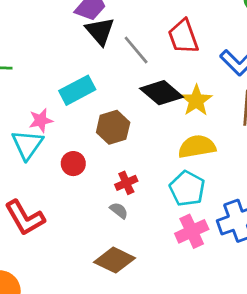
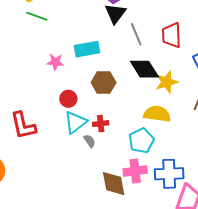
cyan triangle: (27, 145) -> (75, 122), moved
brown diamond: (114, 260) -> (114, 184), moved, turned 36

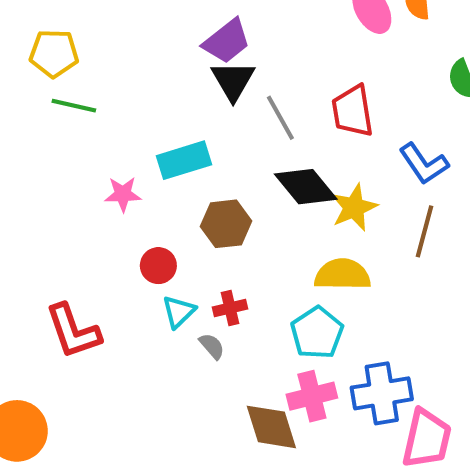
cyan triangle: (75, 122) -> (179, 312), size x0.7

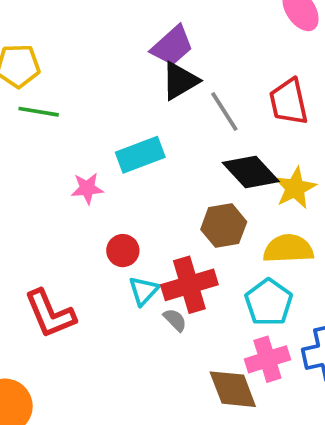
black triangle: (233, 81) -> (180, 81), turned 33
brown hexagon: (226, 224) -> (224, 226), moved
red cross: (230, 308) -> (189, 285), size x1.8

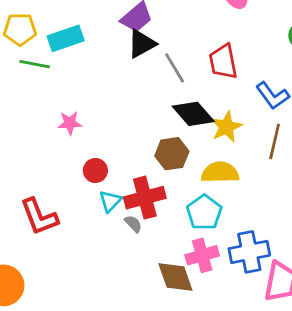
cyan rectangle: (140, 155) -> (66, 38), moved

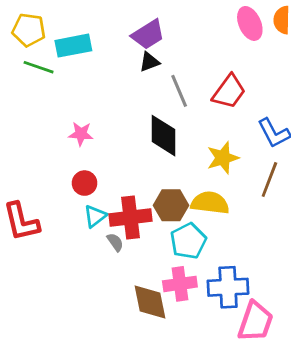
black triangle: (142, 44) -> (149, 62), size x0.7
red trapezoid: (223, 62) -> (229, 92), turned -141
black diamond: (193, 114) -> (163, 136), moved, turned 33
pink star: (70, 123) -> (81, 134), moved
brown hexagon: (172, 154) -> (171, 205), moved

